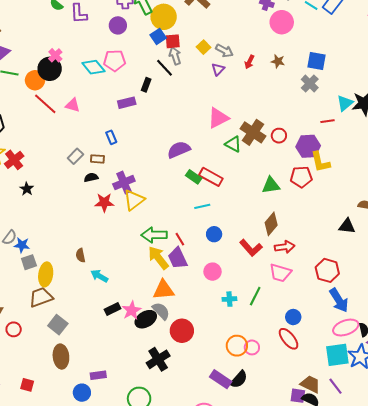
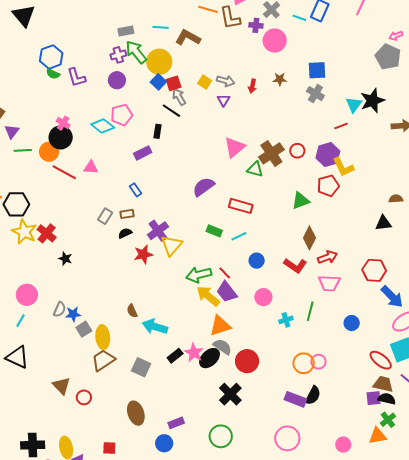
brown cross: (253, 132) -> (271, 153), turned 35
green rectangle: (194, 177) -> (214, 231), moved
cyan arrow: (99, 276) -> (155, 327), size x1.4
gray square: (58, 325) -> (141, 367), moved
red ellipse: (289, 339) -> (381, 360), moved

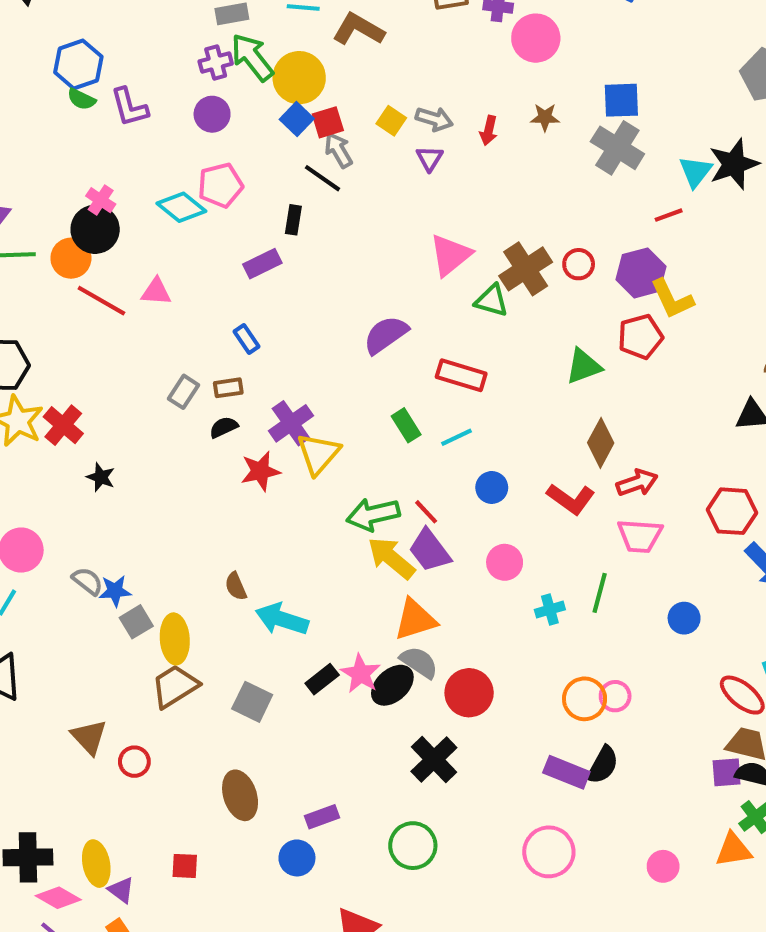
gray cross: (315, 94) -> (617, 148), size x1.4
green rectangle: (214, 231) -> (406, 425), turned 35
gray semicircle: (60, 309) -> (87, 581), turned -77

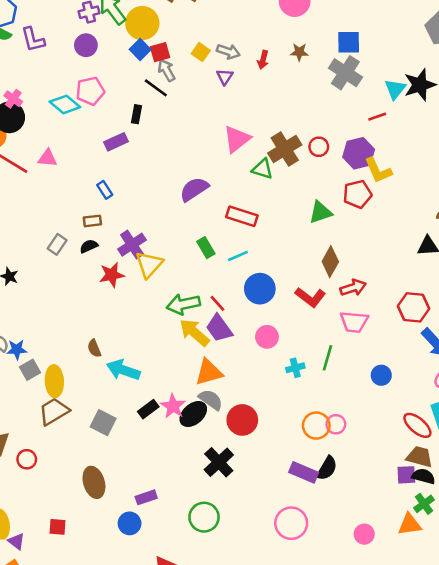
gray rectangle: (183, 392) -> (57, 244), moved
blue circle: (492, 487) -> (260, 289), size x1.5

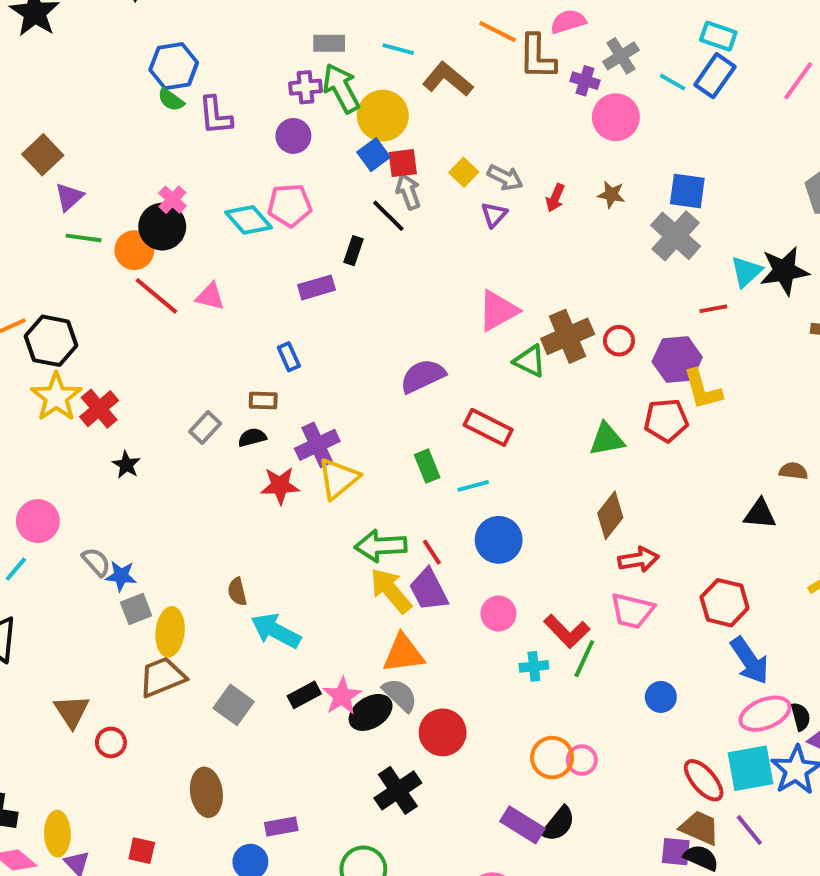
red L-shape: (310, 297) -> (567, 631), moved

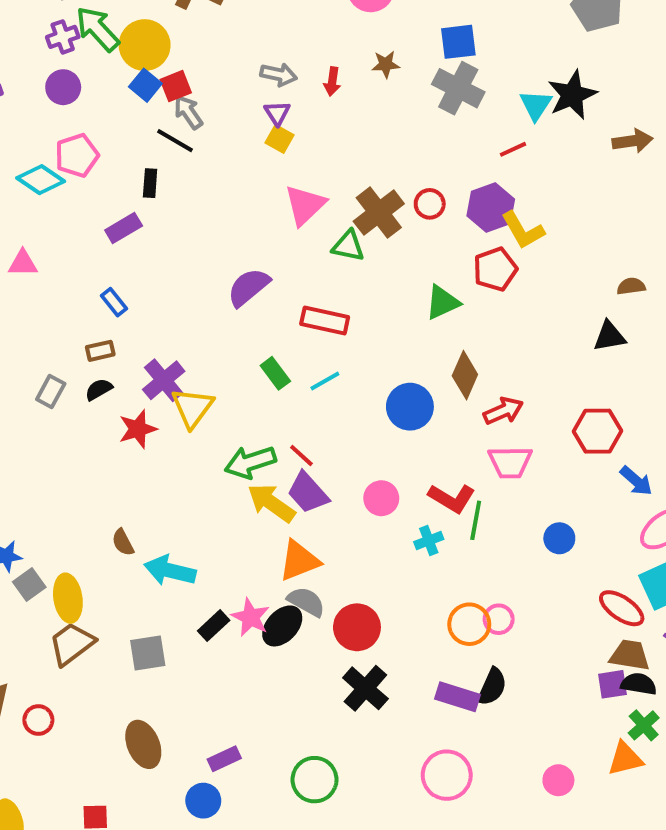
yellow square: (464, 172) -> (280, 139), moved
blue circle: (499, 540) -> (410, 407), moved
blue arrow: (750, 661) -> (636, 481), size x0.7
gray square: (234, 705) -> (148, 653), turned -30
black cross: (398, 790) -> (365, 688), moved

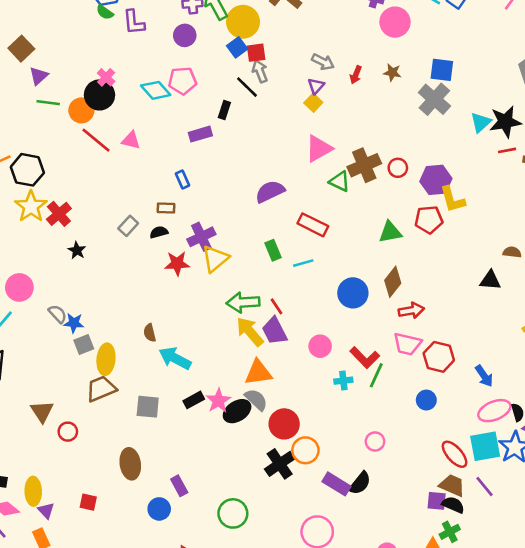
red line: (513, 149) -> (507, 150), moved
red hexagon: (597, 431) -> (439, 357), moved
orange circle: (469, 624) -> (305, 450), moved
purple rectangle: (224, 759) -> (179, 486), turned 72

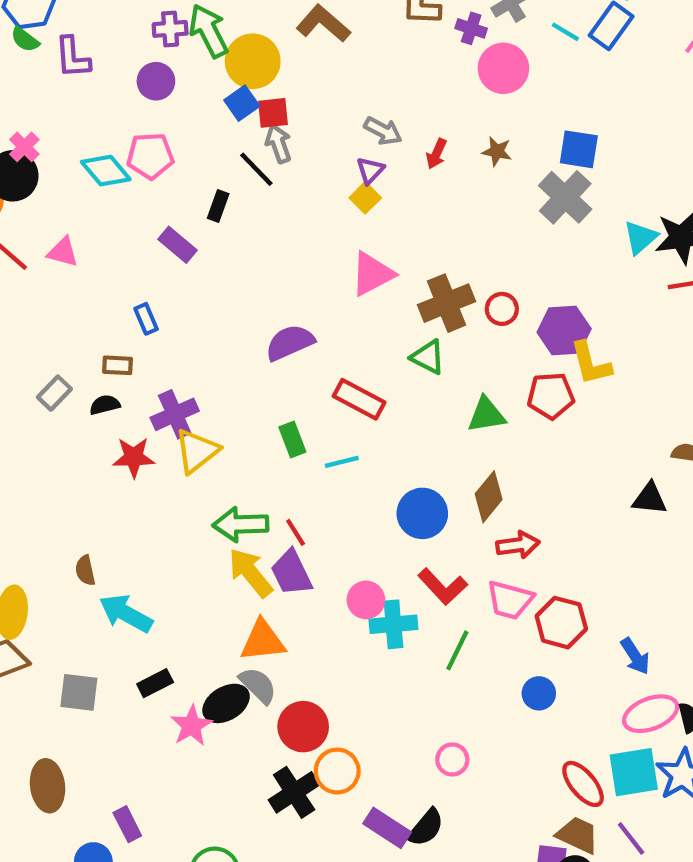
purple rectangle: (200, 134) -> (177, 245), turned 55
green triangle: (340, 181) -> (428, 357), moved
red L-shape: (365, 358) -> (443, 586), moved
cyan cross: (343, 381) -> (393, 624), moved, size x1.5
pink star: (218, 401) -> (191, 726), moved

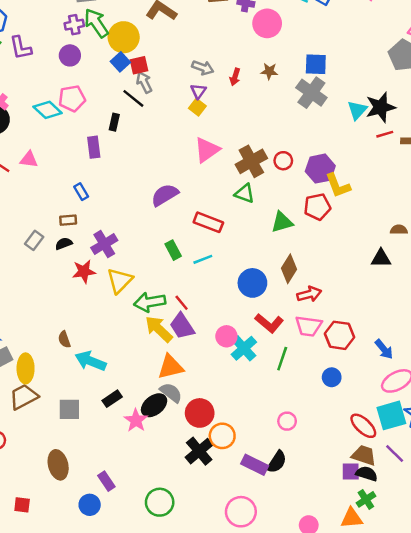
purple rectangle: (177, 245) -> (94, 147), turned 50
yellow triangle: (197, 451) -> (120, 281), moved
cyan cross: (393, 624) -> (244, 348), turned -30

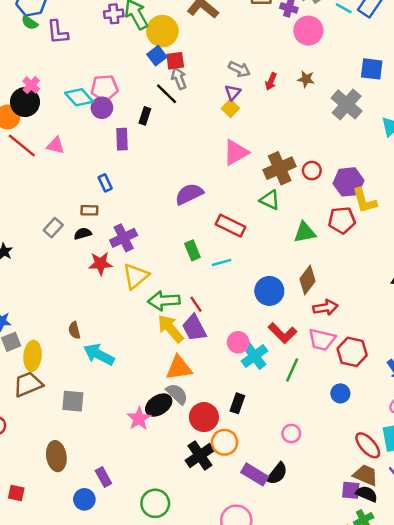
purple circle: (70, 55) -> (102, 108), moved
blue square: (316, 64) -> (372, 69), moved
black rectangle: (112, 399) -> (237, 403), moved, turned -42

